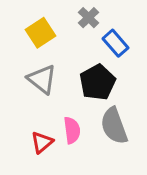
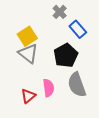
yellow square: (40, 33) -> (27, 36), moved

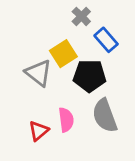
yellow square: (27, 36) -> (63, 54), moved
black pentagon: (66, 55) -> (90, 76), turned 30

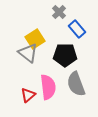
yellow square: (63, 54) -> (35, 39), moved
pink semicircle: (66, 120) -> (48, 87), size x1.4

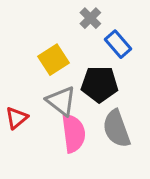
gray triangle: (28, 53) -> (61, 101), moved
red triangle: (28, 95) -> (17, 118), moved

